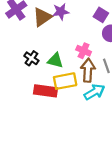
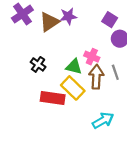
green triangle: (55, 60) -> (74, 67), moved
yellow rectangle: (65, 81) -> (73, 88), turned 55
cyan arrow: (94, 92) -> (103, 120), moved

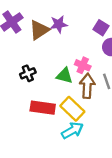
black cross: (38, 64) -> (28, 73), turned 32
yellow rectangle: (73, 88) -> (72, 109), moved
cyan arrow: (103, 120) -> (72, 130), moved

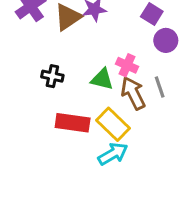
black cross: (28, 73) -> (52, 76), turned 35
brown arrow: (87, 86) -> (133, 93), turned -30

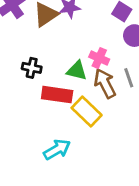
red rectangle: (73, 123) -> (57, 95), moved
cyan arrow: (113, 154) -> (57, 149), moved

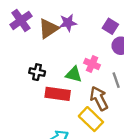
brown arrow: (105, 83) -> (99, 98), moved
yellow rectangle: (87, 111) -> (91, 119), moved

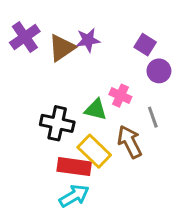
black cross: (37, 72) -> (57, 123), moved, size x1.5
red rectangle: (58, 94) -> (74, 167), moved
yellow rectangle: (91, 119) -> (94, 151), moved

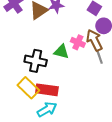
brown arrow: (130, 142) -> (94, 40), moved
yellow rectangle: (94, 151) -> (28, 88), moved

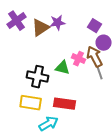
yellow rectangle: (28, 88) -> (31, 103), turned -35
red rectangle: (47, 90) -> (65, 104), moved

